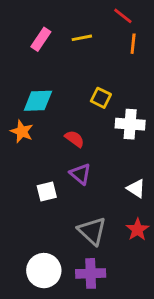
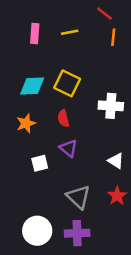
pink rectangle: (41, 39) -> (35, 34), turned -30
yellow square: (101, 98) -> (67, 83), moved, size x1.5
orange star: (22, 131) -> (26, 123), moved, turned 30
red semicircle: (75, 139) -> (63, 118), turned -140

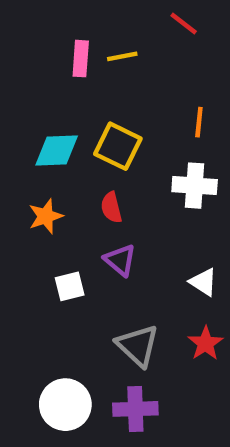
pink rectangle: (35, 34) -> (81, 59), moved
orange line: (113, 37) -> (199, 122), moved

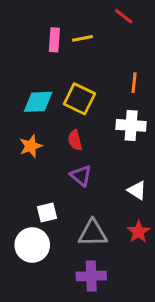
white square: (70, 286) -> (47, 213), moved
gray triangle: (138, 345) -> (93, 233), turned -44
white circle: (65, 405) -> (32, 245), moved

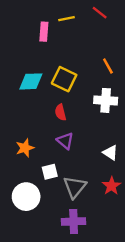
yellow line: (82, 38) -> (66, 19), moved
orange line: (134, 83) -> (108, 66), turned -35
orange star: (31, 146) -> (25, 148), moved
white square: (47, 213) -> (50, 172), moved
gray triangle: (93, 233) -> (75, 187), turned -50

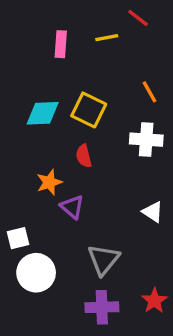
yellow line: (66, 19) -> (107, 38), moved
purple triangle: (65, 141) -> (72, 207), moved
orange star: (25, 148) -> (49, 182), moved
white square: (50, 172) -> (18, 238), moved
red star: (112, 186) -> (154, 301), moved

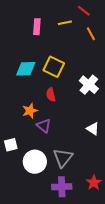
orange line: (149, 92) -> (91, 34), moved
white cross: (146, 140) -> (89, 85), turned 36
white circle: (36, 273) -> (35, 162), moved

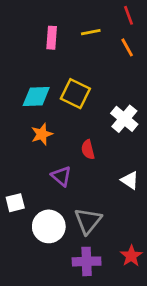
red line: (84, 11) -> (128, 15), moved, turned 32
red semicircle: (51, 95) -> (88, 150), moved
orange star: (30, 111) -> (42, 134), moved

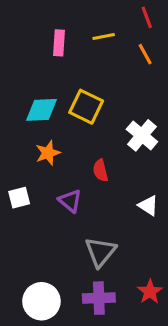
white square: (15, 203) -> (19, 198), moved
white circle: (49, 226) -> (41, 301), moved

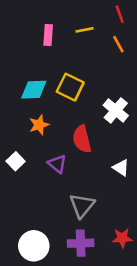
red semicircle: (100, 170) -> (82, 139), size x1.5
white square: (19, 198) -> (16, 161), turned -30
red star: (150, 292) -> (122, 238), turned 30

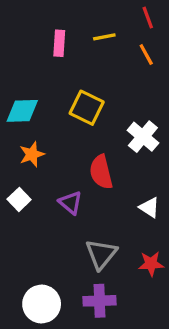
cyan diamond: (34, 90) -> (22, 111), moved
orange star: (39, 125) -> (32, 154), moved
red star: (122, 238) -> (151, 264), moved

